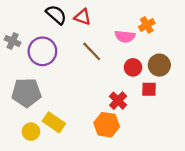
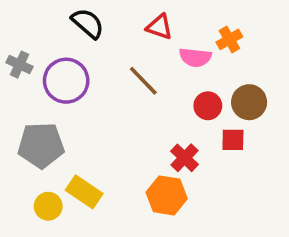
red triangle: (83, 17) -> (159, 27), moved

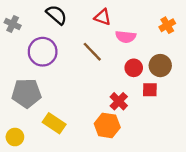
orange cross: (229, 39) -> (167, 25), moved
gray cross: (19, 65) -> (13, 24), moved
yellow circle: (48, 206) -> (15, 137), moved

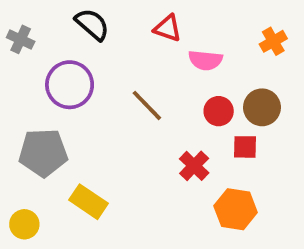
brown line: (92, 52) -> (147, 105), moved
orange hexagon: (107, 125) -> (236, 209), moved

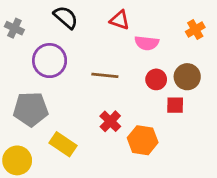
brown line: (147, 105) -> (105, 75), turned -40
red cross: (194, 166) -> (110, 121), moved
orange hexagon: (236, 209) -> (143, 140), moved
yellow circle: (24, 224) -> (17, 160), size x1.4

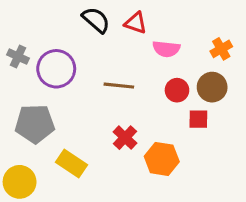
black semicircle: (66, 17) -> (96, 20), moved
gray cross: (14, 28) -> (18, 57), moved
orange cross: (195, 29) -> (221, 49), moved

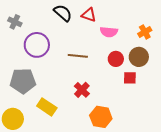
gray cross: (18, 57) -> (15, 22), moved
orange hexagon: (162, 159) -> (101, 117), moved

